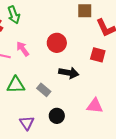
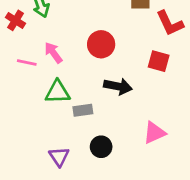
green triangle: (16, 85) -> (58, 92), moved
gray rectangle: (44, 90) -> (83, 110), turned -48
pink triangle: (95, 106) -> (154, 133), turned -30

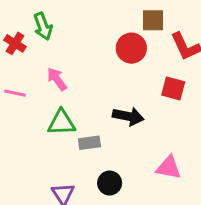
red circle: (101, 44) -> (131, 48), moved
pink line: (27, 63) -> (15, 93), moved
pink triangle: (154, 133) -> (169, 168), turned 35

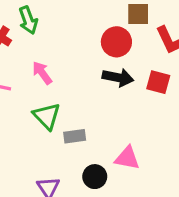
black arrow: (128, 116) -> (118, 77), moved
green triangle: (62, 123) -> (47, 116), turned 48
pink triangle: (169, 168) -> (127, 158), moved

